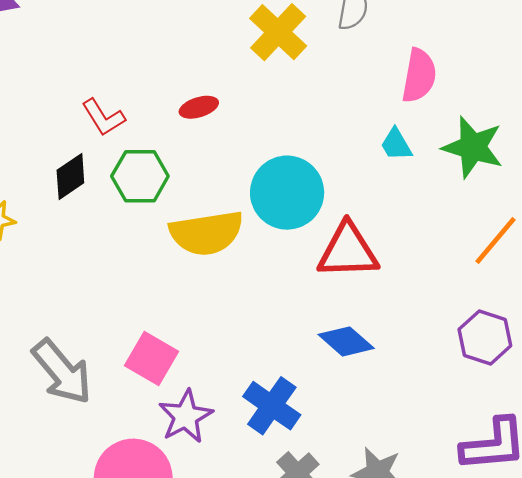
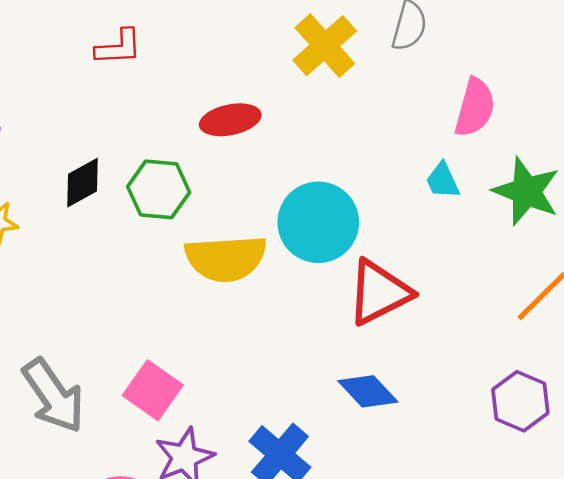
red ellipse: (199, 107) -> (230, 120), size x1.4
red L-shape: (103, 117) -> (119, 47), moved, turned -66
red triangle: (348, 251) -> (379, 292), turned -30

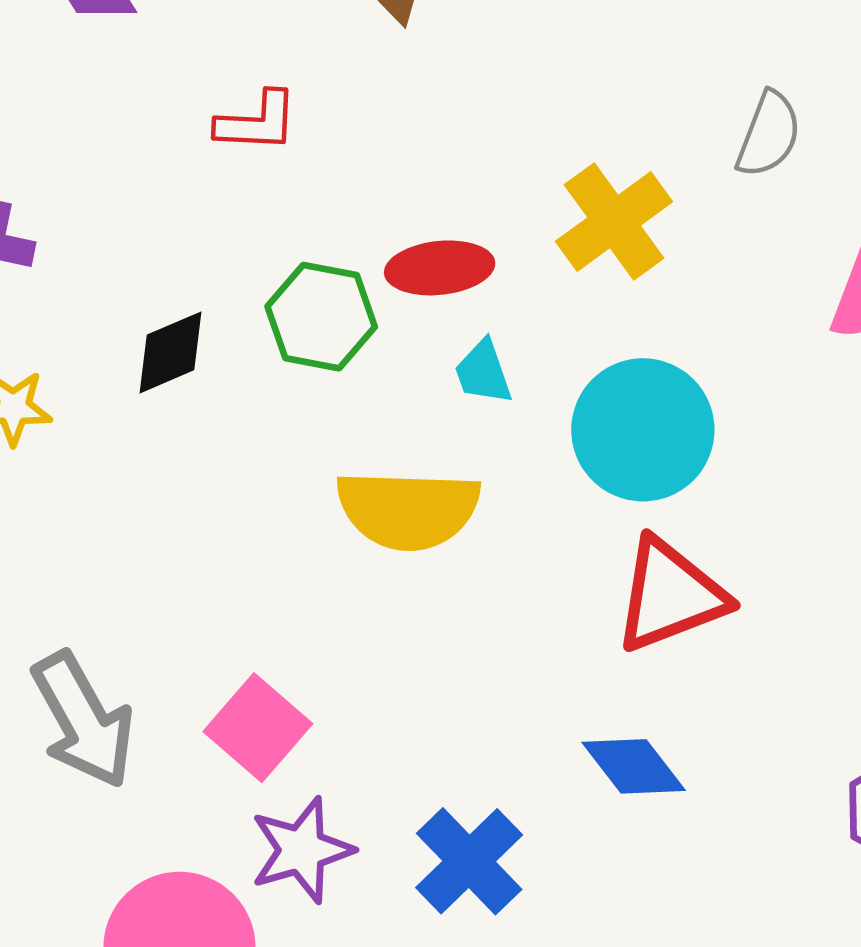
yellow cross: (325, 46) -> (614, 222), moved
cyan trapezoid: (443, 181) -> (483, 372), moved
green hexagon: (159, 189) -> (321, 317), moved
cyan circle: (318, 222) -> (643, 430), moved

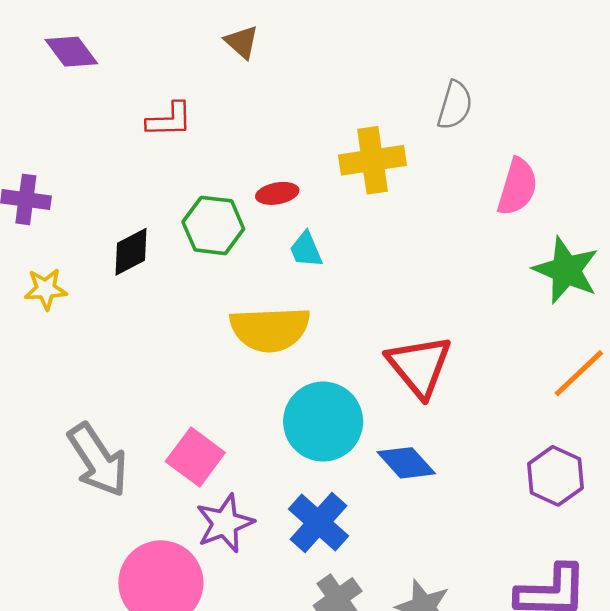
yellow cross: (614, 222) -> (372, 160), turned 32
red ellipse: (440, 268) -> (277, 193), size x0.7
cyan circle: (643, 430) -> (323, 422), moved
red triangle: (670, 595) -> (419, 366), turned -44

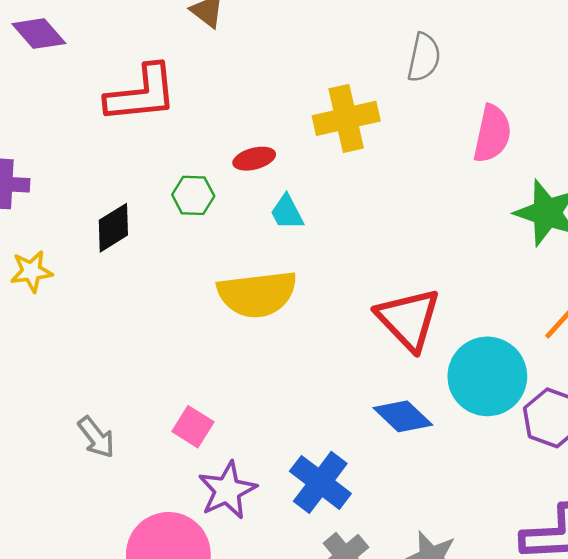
red L-shape: (169, 120) -> (141, 94), size x1.6
green hexagon: (213, 225) -> (193, 195), size x0.7
cyan circle: (323, 422) -> (487, 376), moved
pink square: (195, 457) -> (193, 427), size x0.7
gray arrow: (98, 460) -> (96, 437), size x0.6

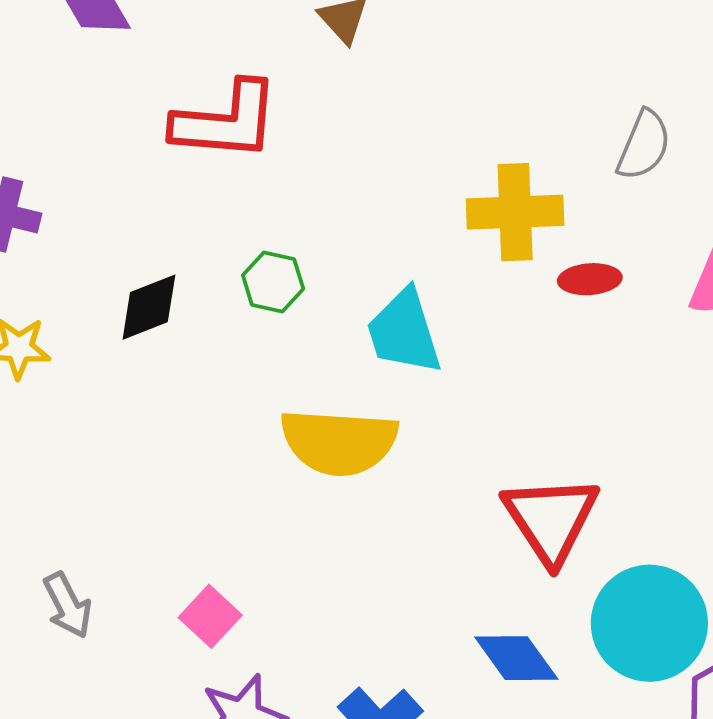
red ellipse: (254, 159) -> (590, 279), moved
cyan trapezoid: (287, 212) -> (404, 332), size x1.6

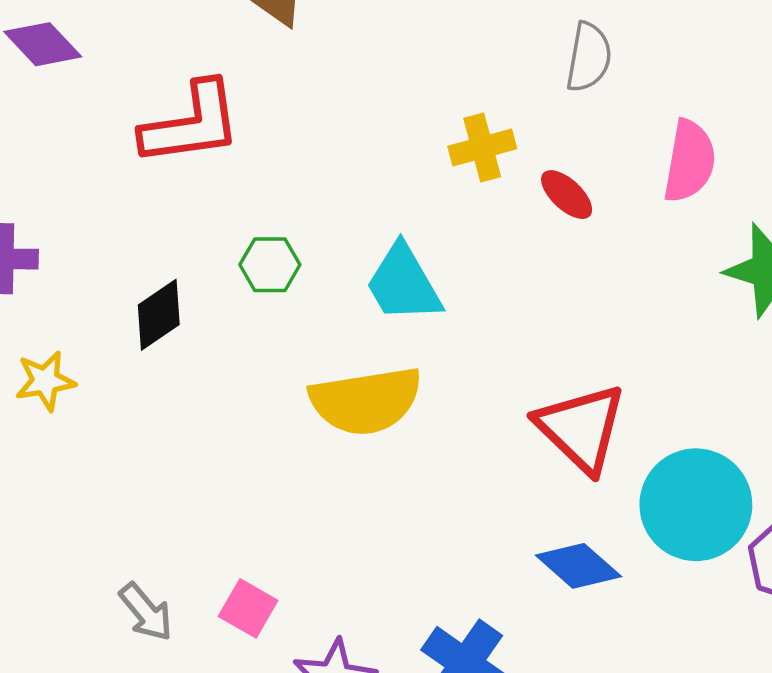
yellow cross: (515, 212) -> (482, 148), size x0.7
red ellipse: (590, 279) -> (567, 195), turned 60
pink square: (210, 616) -> (248, 608), moved

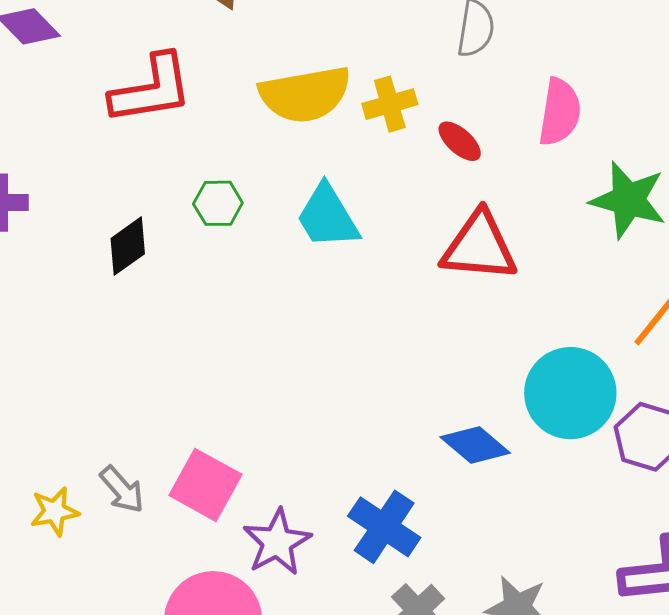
yellow star: (45, 381) -> (55, 511), moved
yellow semicircle: (366, 401) -> (305, 94), moved
red triangle: (581, 428) -> (479, 246), moved, turned -38
pink square: (248, 608) -> (205, 485), size x1.5

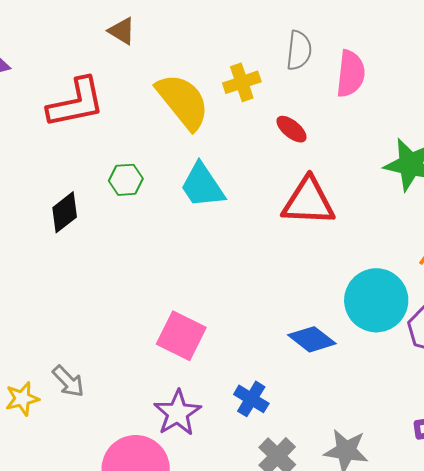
yellow semicircle: (305, 94) -> (183, 101), turned -116
yellow cross: (390, 104) -> (242, 82), moved
pink semicircle: (560, 112) -> (351, 74), moved
pink square: (205, 485) -> (181, 336), moved
blue cross: (384, 527) -> (251, 399), size x0.7

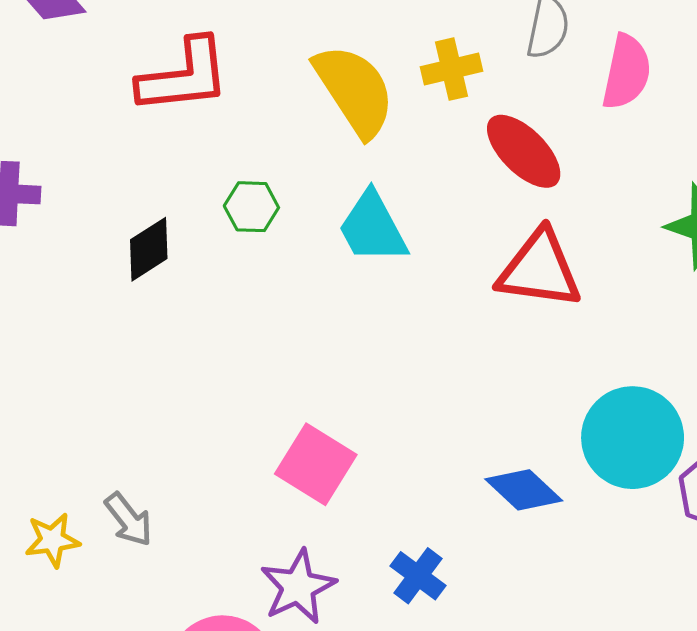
red ellipse: (292, 129) -> (524, 151), size x1.6

